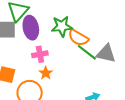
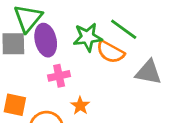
green line: (87, 52) -> (124, 29), moved
orange star: (46, 73) -> (80, 106), moved

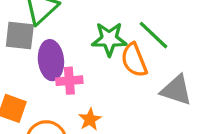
purple ellipse: (46, 40) -> (51, 60), moved
orange semicircle: (110, 52) -> (134, 60), turned 32

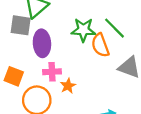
pink cross: (69, 81) -> (52, 72), moved

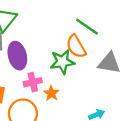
green star: (83, 30) -> (62, 62), moved

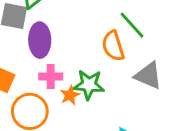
green star: (62, 62) -> (89, 85), moved

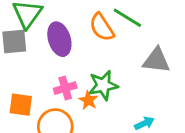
purple ellipse: (40, 40) -> (59, 39), moved
orange semicircle: (113, 46) -> (102, 27), moved

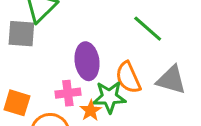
orange semicircle: (102, 27) -> (128, 77), moved
purple ellipse: (59, 39) -> (87, 61), moved

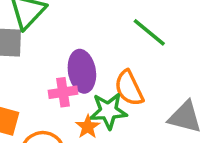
gray triangle: (171, 80) -> (185, 117), moved
pink cross: (68, 93) -> (63, 92), moved

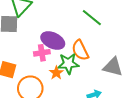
purple ellipse: (82, 71) -> (53, 41), turned -55

